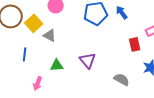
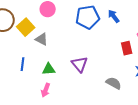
blue line: (25, 54) -> (23, 64), moved
pink arrow: (38, 83) -> (46, 90), moved

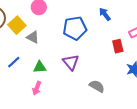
blue pentagon: (88, 17) -> (75, 28), moved
blue line: (23, 64) -> (14, 62), turned 40
gray semicircle: (114, 83) -> (97, 86), moved

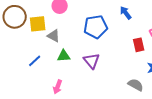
yellow square: (17, 25) -> (38, 24), turned 36
green triangle: (40, 67) -> (64, 56), moved
gray semicircle: (97, 86) -> (136, 85), moved

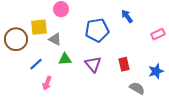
brown circle: (15, 17) -> (16, 39), moved
red rectangle: (139, 45) -> (124, 64), moved
pink arrow: (58, 87) -> (47, 83), moved

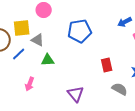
blue arrow: (127, 16) -> (125, 22), moved, turned -80
blue line: (36, 64) -> (19, 54), moved
purple triangle: (93, 64) -> (76, 94), moved

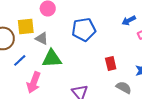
blue line: (19, 54) -> (20, 60), moved
green triangle: (48, 60) -> (52, 58), size x1.5
pink arrow: (30, 84) -> (34, 82), size x1.5

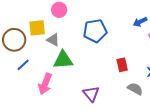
blue line: (20, 60) -> (23, 65), moved

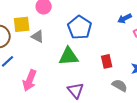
blue pentagon: (95, 31) -> (80, 27), turned -30
green triangle: (63, 60) -> (69, 56), moved

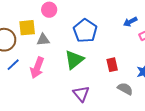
gray triangle: (38, 36) -> (43, 40), turned -32
green triangle: (69, 56) -> (74, 60), turned -35
pink arrow: (30, 80) -> (37, 68), moved

